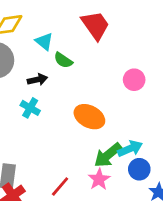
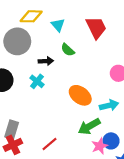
cyan triangle: (44, 41) -> (58, 25), moved
cyan arrow: (130, 149) -> (109, 105), moved
pink star: (99, 179) -> (100, 146), moved

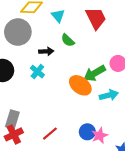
green arrow: (89, 126) -> (95, 73), moved
blue circle: (111, 141) -> (87, 132), moved

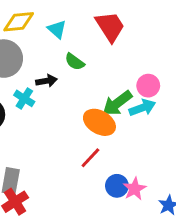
cyan cross: (37, 72) -> (24, 98), moved
cyan arrow: (109, 95) -> (142, 108), moved
red line: (50, 134) -> (90, 158), moved

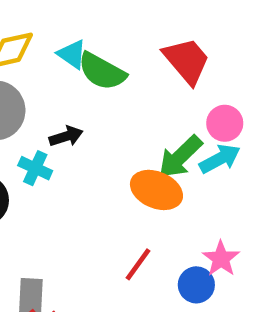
red trapezoid: (110, 26) -> (187, 61), moved
green semicircle: (75, 62) -> (102, 71), moved, size x1.5
red line: (90, 158) -> (138, 264), moved
pink star: (135, 189) -> (221, 259), moved

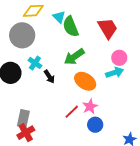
green semicircle: (102, 71) -> (71, 27), turned 30
black arrow: (66, 136) -> (49, 77), moved, turned 64
green arrow: (180, 157) -> (74, 57), moved
pink star: (221, 259) -> (90, 106), moved

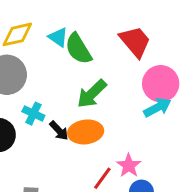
pink circle: (119, 58) -> (161, 84), size x1.5
orange ellipse: (85, 81) -> (86, 132), moved, turned -30

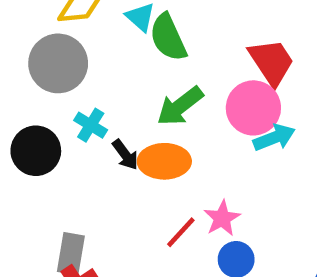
red trapezoid: (135, 42) -> (271, 62), moved
pink circle: (161, 84) -> (253, 108), moved

